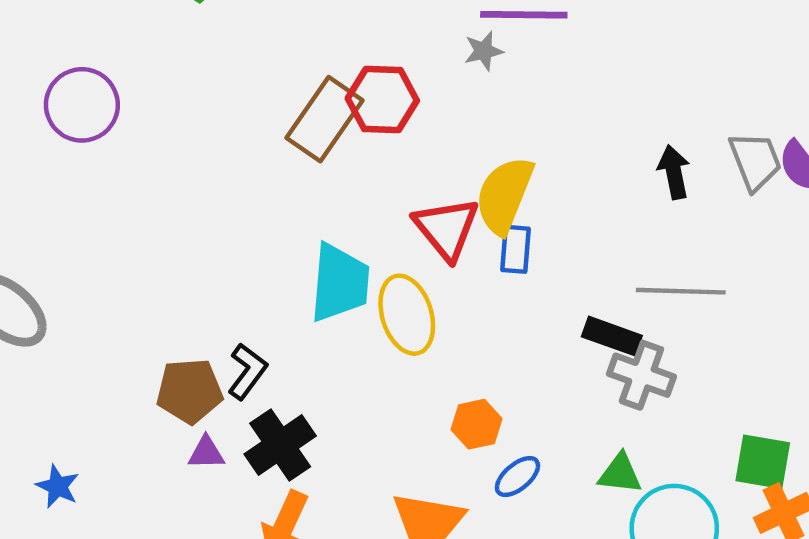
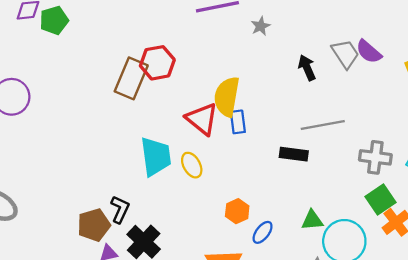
gray star: (484, 51) -> (261, 26), moved
yellow ellipse: (407, 315) -> (192, 165), size x0.7
gray cross: (641, 375) -> (375, 157), moved
green square: (763, 462) -> (381, 200), turned -32

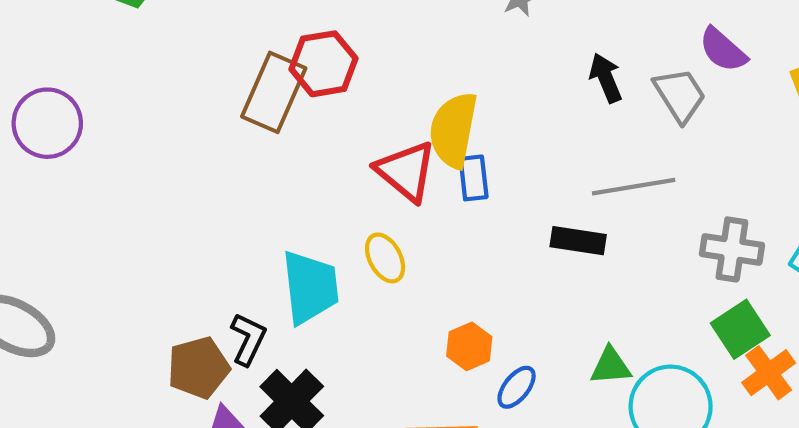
gray trapezoid: (345, 54) -> (680, 95), moved
cyan trapezoid: (156, 157) -> (310, 287), moved

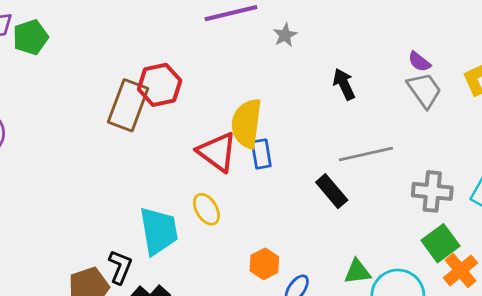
purple semicircle: (723, 50) -> (419, 62), size x0.7
gray trapezoid: (680, 95) -> (424, 90), moved
black rectangle: (578, 241) -> (332, 191), turned 44

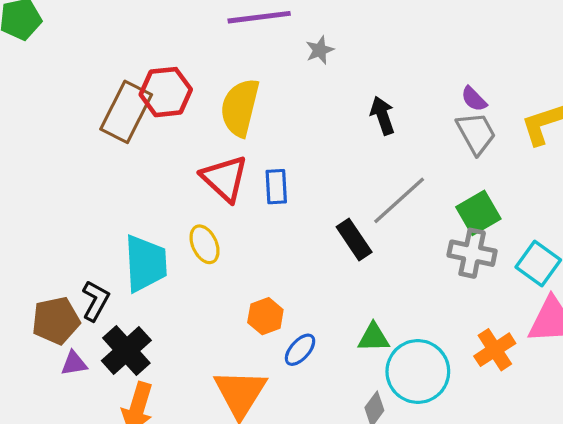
yellow semicircle: (247, 123) -> (240, 107), moved
gray line: (366, 154) -> (399, 200), turned -36
green square: (440, 243) -> (478, 213), moved

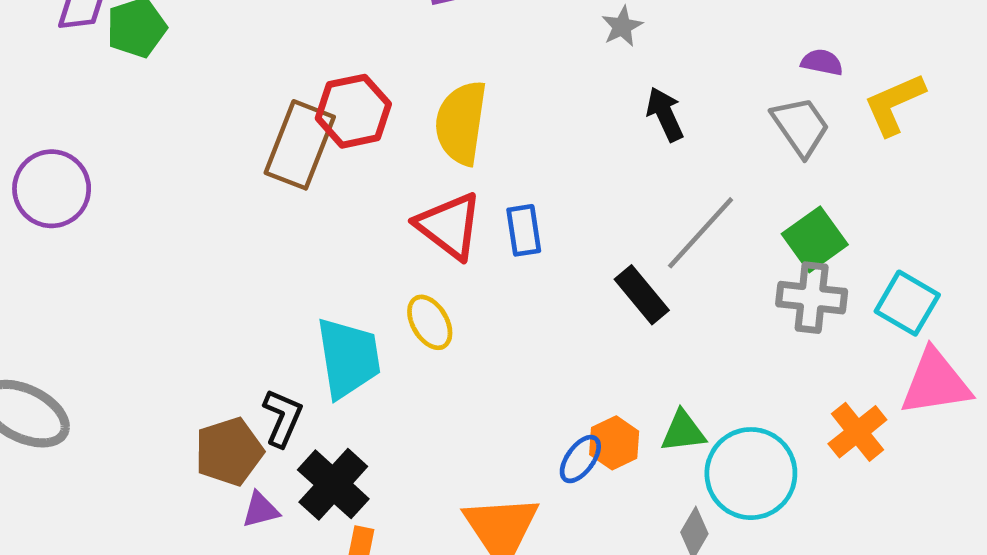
gray star: (320, 50) -> (622, 26), moved
purple semicircle: (474, 99) -> (822, 62), moved, turned 152
orange hexagon: (265, 316) -> (614, 443), moved

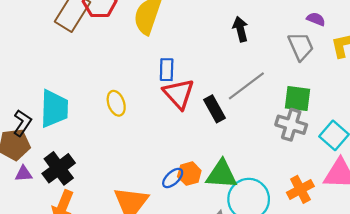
red triangle: (449, 226) -> (179, 94), moved
green square: (815, 239) -> (298, 99), turned 32
cyan trapezoid: (348, 358) -> (54, 109), moved
black L-shape: (283, 418) -> (22, 123), moved
green triangle: (683, 431) -> (222, 174), size x1.5

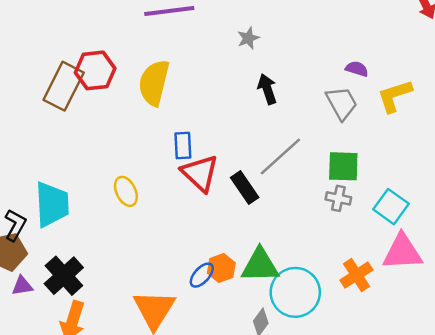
gray cross: (291, 125) -> (338, 198), size x0.7

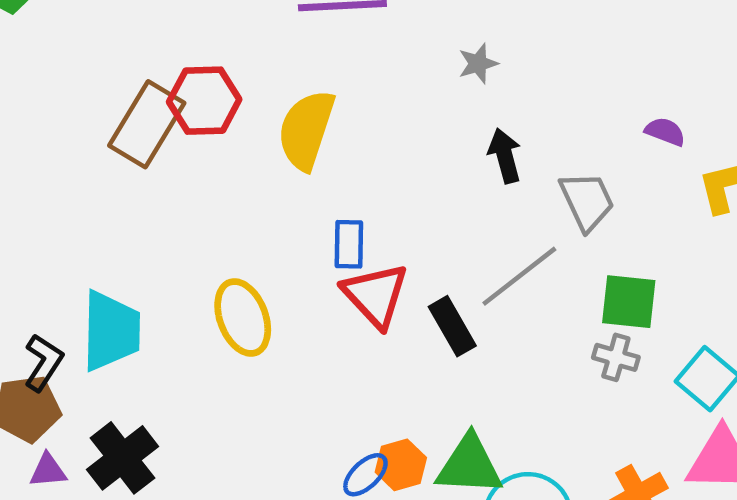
gray trapezoid: (342, 103) -> (587, 201), moved
yellow ellipse: (126, 191) -> (243, 318), size x1.4

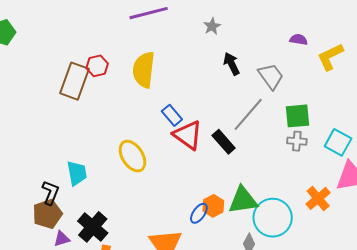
red hexagon: (204, 101) -> (97, 66), size x0.7
blue rectangle: (349, 244) -> (172, 115), turned -30
cyan trapezoid: (111, 331) -> (77, 173), size x0.7

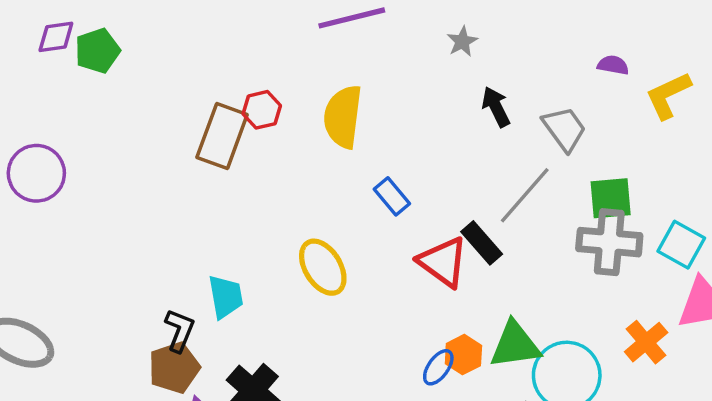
red triangle: (188, 135) -> (443, 262), moved
gray cross: (297, 141) -> (609, 242), size x1.8

